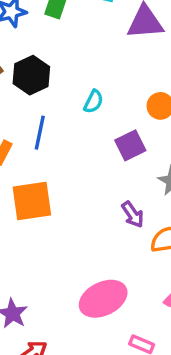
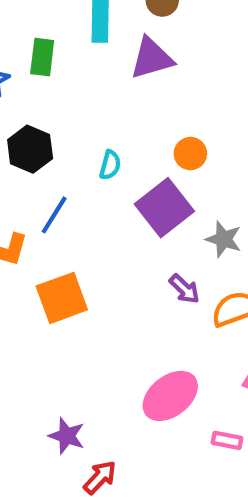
blue line: (40, 133) -> (54, 215), turned 32
purple square: (130, 145) -> (164, 208), size x1.5

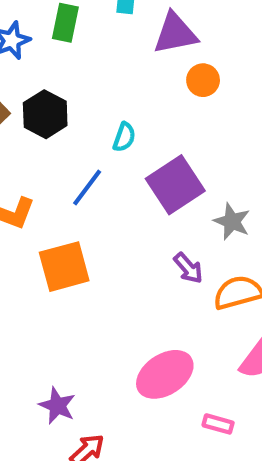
orange circle: (190, 154) -> (203, 80), moved
blue line: (54, 215) -> (87, 188), moved

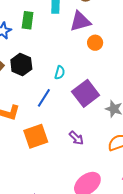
purple arrow: (188, 268) -> (76, 138), moved

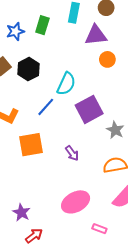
cyan semicircle: (60, 73) -> (66, 84), size x1.6

